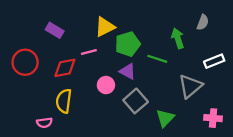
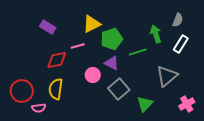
green line: (157, 59) -> (138, 52), turned -36
white rectangle: (214, 61) -> (181, 44), moved, turned -36
red circle: (25, 62) -> (22, 91), moved
pink cross: (213, 118) -> (187, 104), turned -35

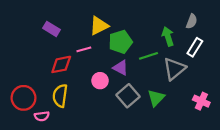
gray triangle: (167, 76) -> (174, 69), moved
green triangle: (145, 104) -> (156, 98), moved
pink cross: (187, 104) -> (201, 101), moved, turned -35

